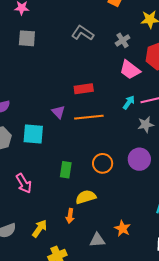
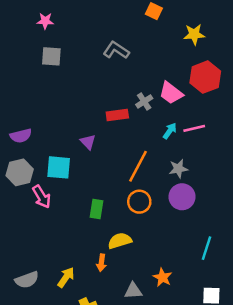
gray cross: (123, 40) -> (144, 102), moved
orange line: (89, 117) -> (138, 166), moved, turned -56
gray star: (146, 124) -> (178, 169), moved
pink arrow: (24, 183) -> (42, 197), moved

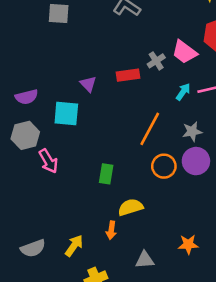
purple triangle: (88, 142) -> (88, 84), moved
cyan square: (59, 167) -> (66, 114), moved
orange circle: (139, 202) -> (164, 166), moved
orange star: (162, 277) -> (188, 244), moved, turned -30

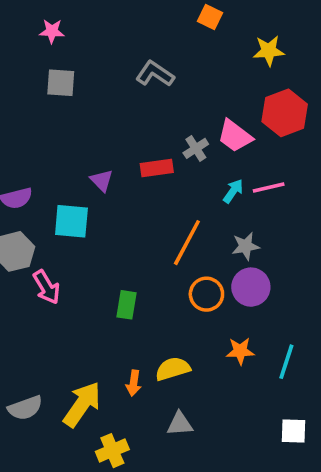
yellow semicircle: (131, 207) -> (173, 369), moved
orange star: (188, 244) -> (240, 351), moved
yellow arrow: (74, 246) -> (82, 404), size x1.5

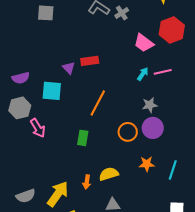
gray cross: (196, 148) -> (122, 13), moved
red rectangle: (157, 168) -> (90, 61), moved
orange line: (187, 243) -> (98, 103), moved

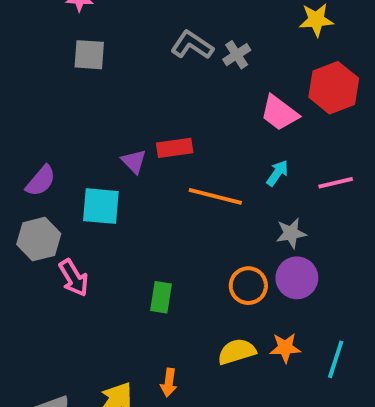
pink line: (163, 72) -> (336, 183), moved
purple semicircle: (21, 78) -> (41, 181), turned -36
orange line: (98, 103) -> (215, 196), moved, turned 76
yellow semicircle: (109, 174) -> (237, 352), moved

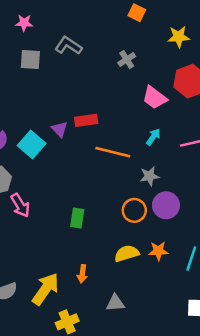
gray L-shape: (192, 45) -> (68, 46), moved
cyan square: (101, 206) -> (32, 144), moved, turned 36
gray star: (291, 233) -> (149, 176), moved

